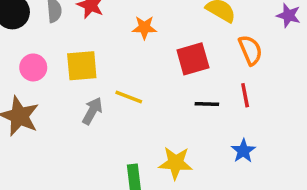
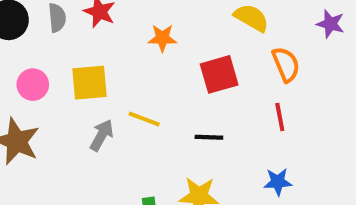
black line: (207, 104) -> (209, 137), moved
blue star: (243, 151) -> (278, 182), turned 30

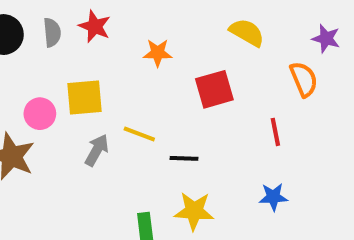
orange semicircle: (286, 64) -> (304, 79), moved
pink circle: (33, 85) -> (40, 114), moved
black line: (209, 137) -> (184, 158), moved

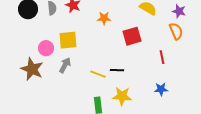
purple star: (326, 39) -> (179, 11), moved
yellow line: (139, 134) -> (98, 74), moved
gray arrow: (97, 150) -> (65, 65), moved

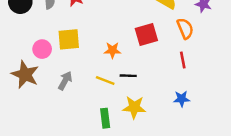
orange star: (104, 18) -> (112, 50), moved
orange semicircle: (176, 31) -> (185, 28), moved
gray arrow: (65, 65) -> (65, 81), moved

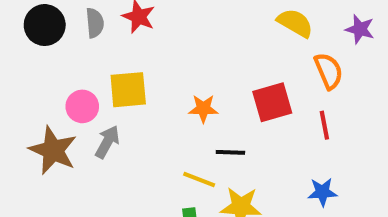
red square: (146, 35) -> (272, 102), moved
gray arrow: (65, 81) -> (107, 142), moved
yellow line: (105, 81) -> (199, 179), moved

